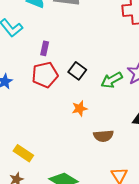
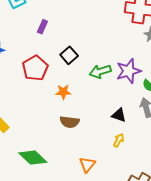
red pentagon: (45, 75) -> (35, 68), moved, turned -30
brown semicircle: (103, 136) -> (70, 122), moved

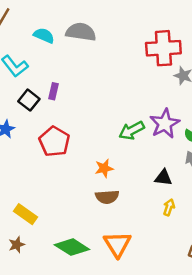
black square: (69, 55) -> (29, 100), moved
orange star: (63, 92) -> (104, 168), moved
orange triangle: (87, 165) -> (117, 244), moved, size x1.4

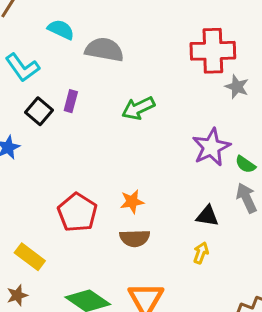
gray semicircle: (81, 32) -> (104, 50), moved
green arrow: (132, 131) -> (138, 108), moved
red pentagon: (54, 142) -> (77, 212), moved
yellow arrow: (169, 207) -> (201, 253), moved

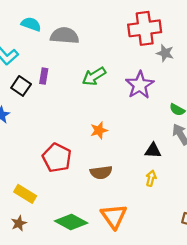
purple star: (211, 147) -> (140, 85), moved
orange star: (132, 202) -> (99, 130), moved

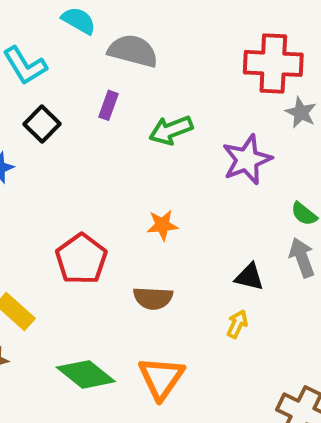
purple rectangle: (44, 76) -> (108, 105), moved

